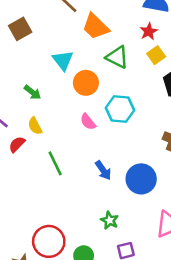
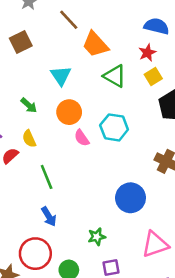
orange circle: (86, 83) -> (69, 112), moved
blue arrow: (103, 170) -> (49, 216), moved
green star: (110, 220) -> (97, 237), turned 30

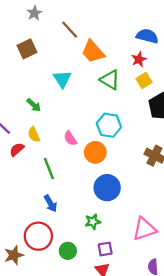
orange circle: (69, 112) -> (95, 152), moved
pink semicircle: (82, 138) -> (70, 138), moved
blue circle: (131, 198) -> (107, 188), moved

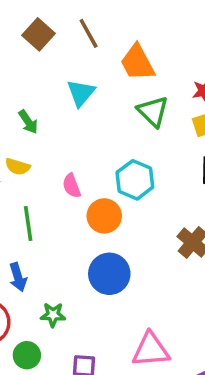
brown line: (70, 30) -> (89, 33), moved
brown square: (27, 49) -> (38, 34), turned -36
yellow semicircle: (34, 135) -> (18, 167), turned -63
green star: (93, 222) -> (53, 315), moved

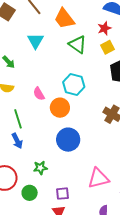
blue arrow: (18, 277) -> (17, 141), moved

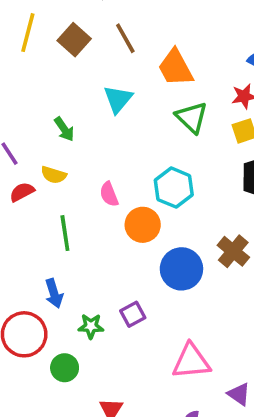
blue circle: (68, 140) -> (181, 269), moved
blue arrow: (17, 141) -> (54, 293), moved
purple square: (63, 194) -> (133, 314), moved, turned -32

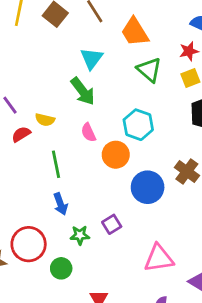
green arrow: (64, 129) -> (83, 91), moved, size x1.5
blue arrow: (54, 293) -> (60, 204), moved

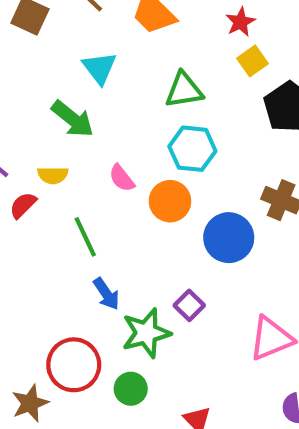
green triangle: (149, 70) -> (184, 90), moved, turned -36
green arrow: (83, 91) -> (73, 119), moved
green star: (80, 235) -> (146, 333), size x1.6

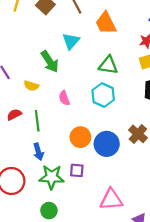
orange circle: (170, 201) -> (80, 137), moved
red semicircle: (23, 205) -> (14, 115), moved
purple square: (189, 305) -> (77, 170), turned 32
green circle: (131, 389) -> (49, 211), moved

